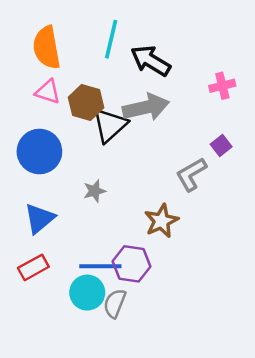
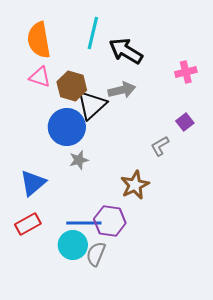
gray arrow: (146, 107) -> (122, 90), size x0.7
blue circle: (39, 152) -> (67, 127), moved
gray L-shape: (191, 174) -> (160, 146), size x0.7

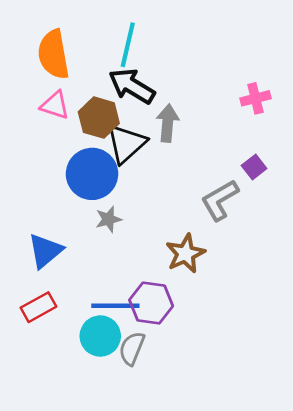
black arrow: (126, 51) -> (132, 86), moved
gray arrow: (122, 90) -> (168, 123), turned -72
gray L-shape: (160, 146) -> (220, 200), size x1.5

